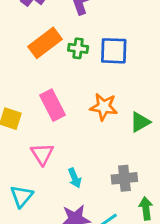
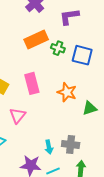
cyan arrow: (75, 178) -> (49, 147), moved

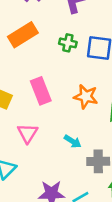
orange rectangle: (36, 40) -> (23, 35), moved
cyan arrow: (49, 147) -> (73, 141), moved, turned -40

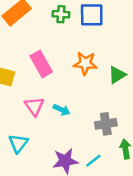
cyan arrow: (73, 141) -> (62, 110), moved

